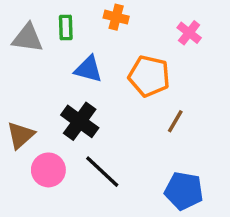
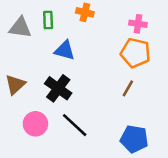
pink cross: (189, 33) -> (138, 24), turned -30
orange pentagon: (149, 76) -> (135, 53), moved
brown triangle: (21, 135) -> (15, 85), moved

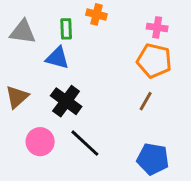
green rectangle: (48, 20) -> (66, 29), moved
blue triangle: (65, 50) -> (57, 58), moved

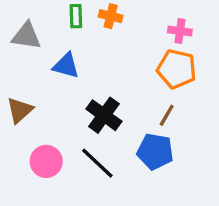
green rectangle: (66, 29) -> (76, 16), moved
black cross: (66, 101) -> (104, 115), moved
blue pentagon: (153, 159) -> (155, 152), moved

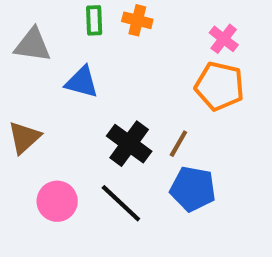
pink cross: (180, 31) -> (224, 39), turned 30
brown line: (167, 115) -> (178, 144), moved

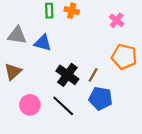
gray triangle: (33, 45) -> (17, 35), moved
orange pentagon: (220, 86) -> (124, 57), moved

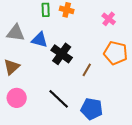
black cross: (67, 75) -> (62, 54), moved
blue pentagon: (101, 98) -> (92, 109), moved
pink circle: (30, 105) -> (17, 98), moved

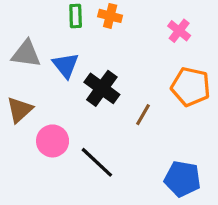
blue triangle: (40, 40) -> (66, 65), turned 36
pink circle: (17, 98) -> (53, 141), moved
blue pentagon: (92, 109) -> (182, 179), moved

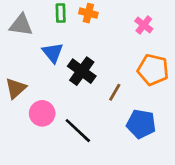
gray triangle: (26, 54) -> (21, 25), moved
blue pentagon: (182, 179) -> (141, 124), moved

